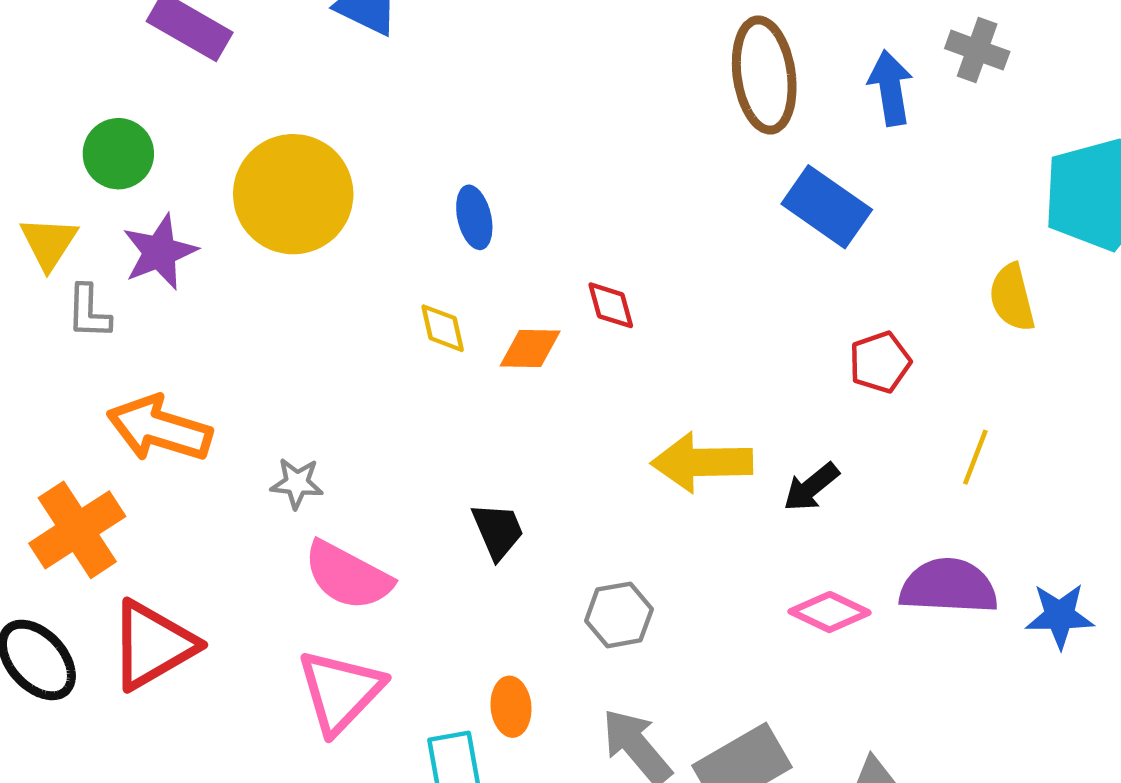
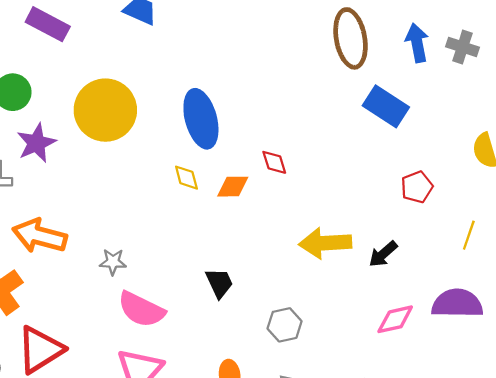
gray cross: (977, 50) -> (463, 47), moved
blue ellipse: (474, 217) -> (201, 119), size x1.8
pink diamond: (830, 612) -> (395, 319), turned -36

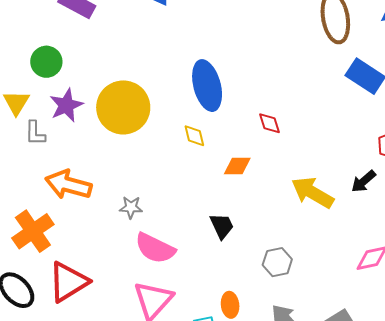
yellow circle: (105, 110) -> (123, 107), moved
orange diamond: (233, 187) -> (237, 166), moved
yellow arrow: (325, 243) -> (313, 193), turned 33
black arrow: (383, 254) -> (363, 181), moved

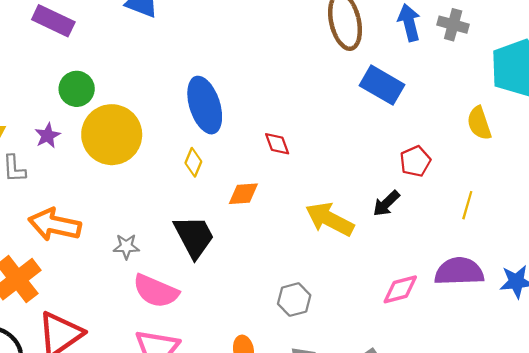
green circle: (46, 62) -> (77, 89), moved
purple star: (66, 105) -> (47, 136), size x0.7
yellow diamond: (194, 136) -> (193, 162), turned 40
black trapezoid: (222, 226) -> (194, 237), moved, size x1.5

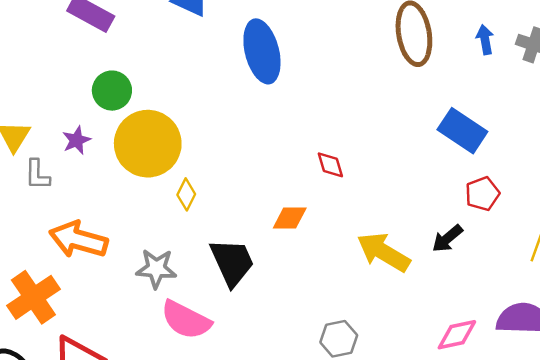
blue arrow: (409, 23) -> (485, 40), size x0.7
blue rectangle: (382, 85) -> (462, 131), moved
blue ellipse: (205, 105) -> (262, 51), moved
yellow diamond: (193, 162) -> (186, 194), moved
gray star: (126, 246) -> (156, 269), size x1.4

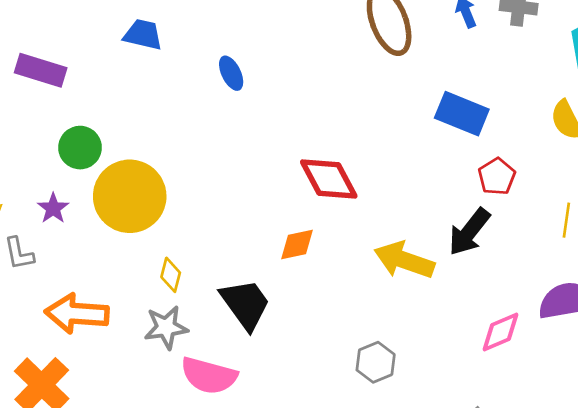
blue ellipse: (262, 51) -> (231, 73), size x0.5
red diamond: (330, 165) -> (329, 179), size x1.8
yellow diamond: (186, 194) -> (171, 275), moved
black arrow: (447, 239) -> (469, 232), size x1.4

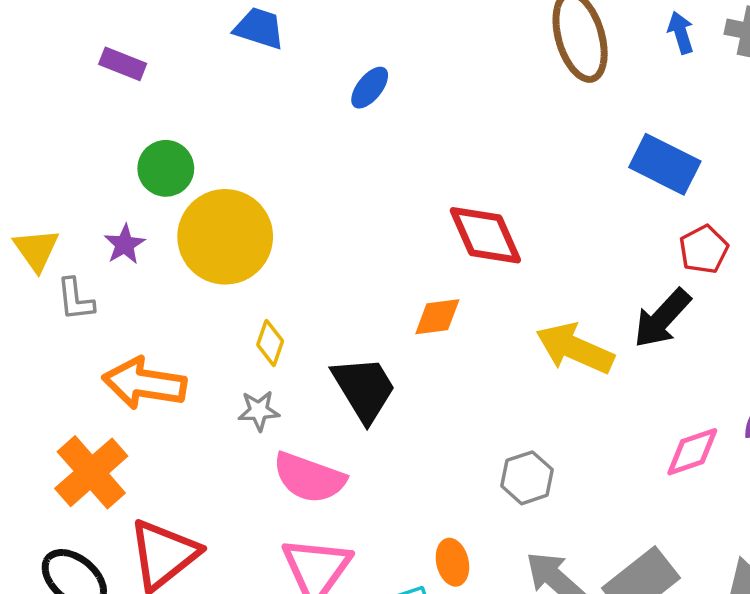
purple rectangle: (41, 70) -> (123, 64), size x0.7
blue ellipse: (231, 73) -> (370, 88), turned 60
gray star: (166, 327) -> (259, 411), size x0.7

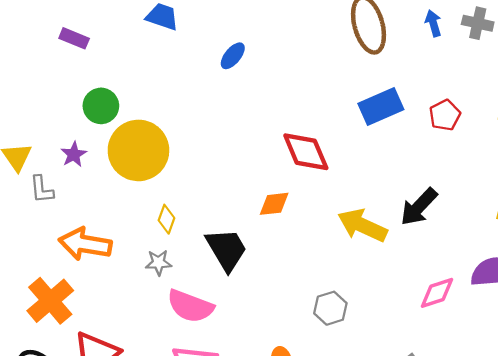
blue rectangle: (665, 164) -> (381, 107), moved, turned -51
red pentagon: (704, 249) -> (445, 115), moved

